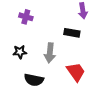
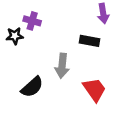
black star: (20, 52) -> (15, 36), moved
black semicircle: (34, 80) -> (32, 87), moved, turned -54

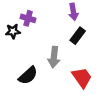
purple arrow: (103, 13) -> (73, 12), moved
black rectangle: (89, 41) -> (78, 36), turned -63

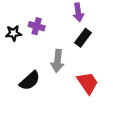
purple cross: (28, 18) -> (37, 26), moved

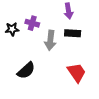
black rectangle: (83, 38) -> (73, 33), turned 56
gray arrow: (57, 61) -> (50, 40), moved

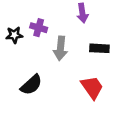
black rectangle: (73, 33) -> (99, 48), moved

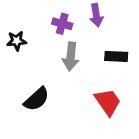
purple cross: (39, 28) -> (62, 24), moved

